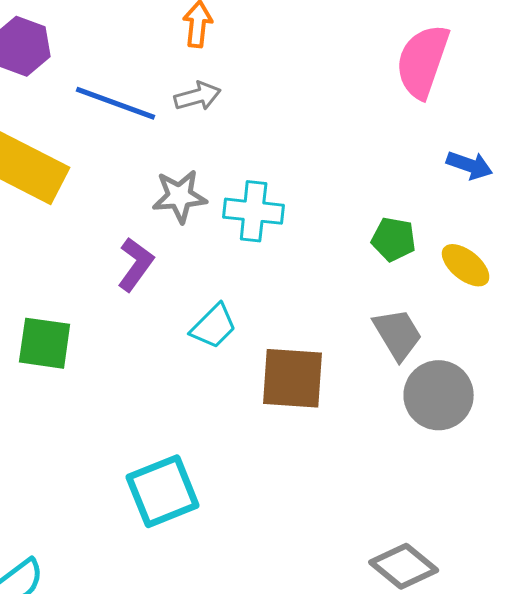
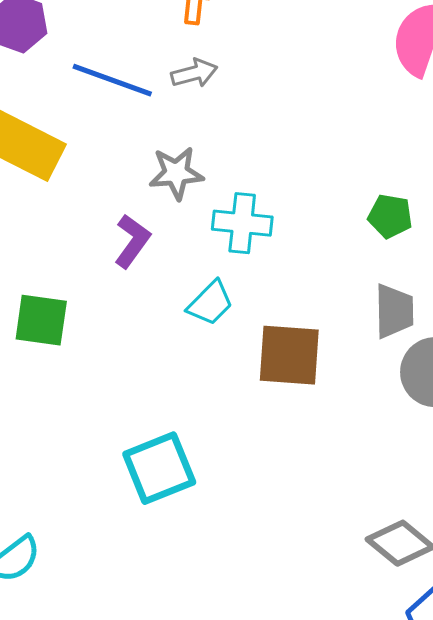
cyan cross: (254, 211) -> (242, 223), moved
gray trapezoid: (398, 334) -> (394, 311), turned 30

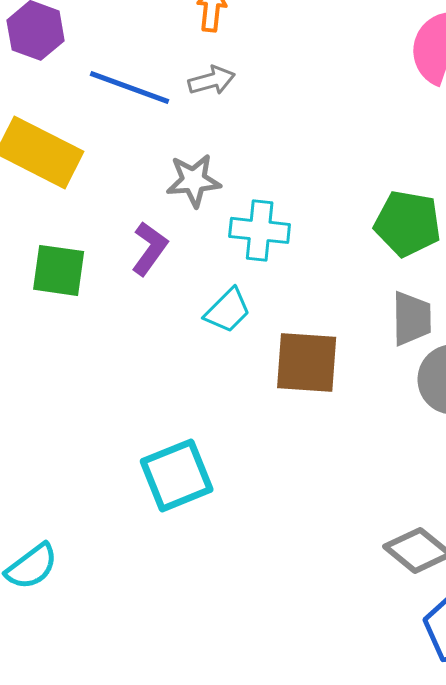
green pentagon: (390, 216) -> (408, 223), size x1.5
green square: (41, 320) -> (59, 270), moved

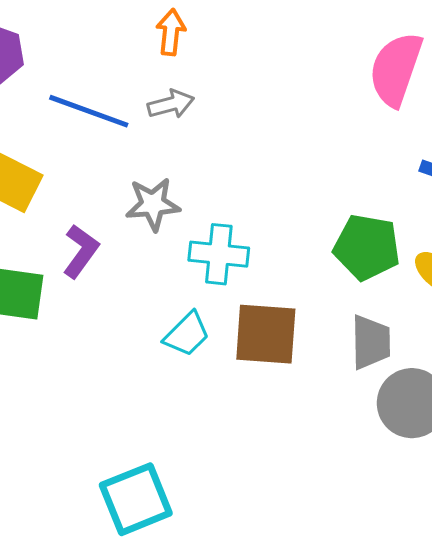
purple L-shape: (150, 248) -> (81, 251), moved
brown square: (307, 362) -> (266, 334), moved

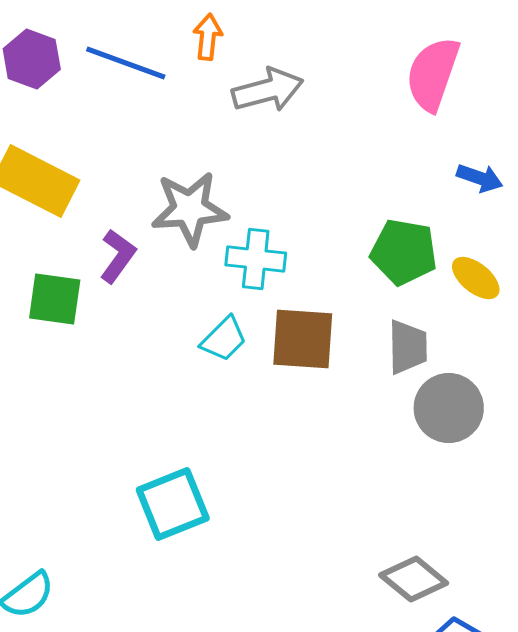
gray arrow: (171, 104) -> (268, 90), moved, size x1.5
blue line: (89, 111) -> (126, 63), moved
gray star: (153, 204) -> (190, 209), size x1.4

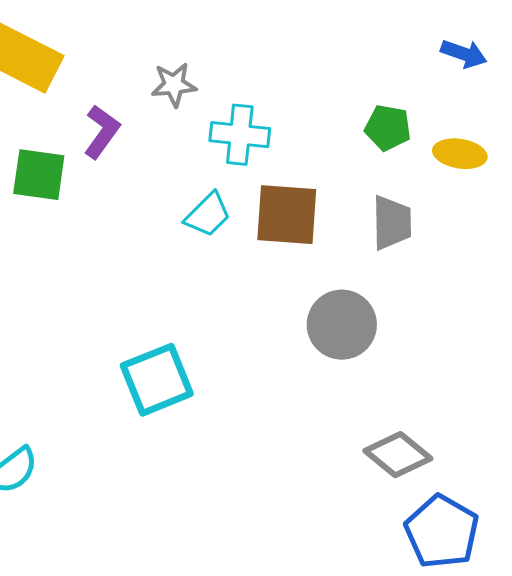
gray star: (190, 209) -> (174, 85), size x0.6
green pentagon: (404, 252) -> (388, 128), size x0.7
yellow ellipse: (476, 278) -> (460, 154), turned -30
gray circle: (449, 408) -> (342, 325), moved

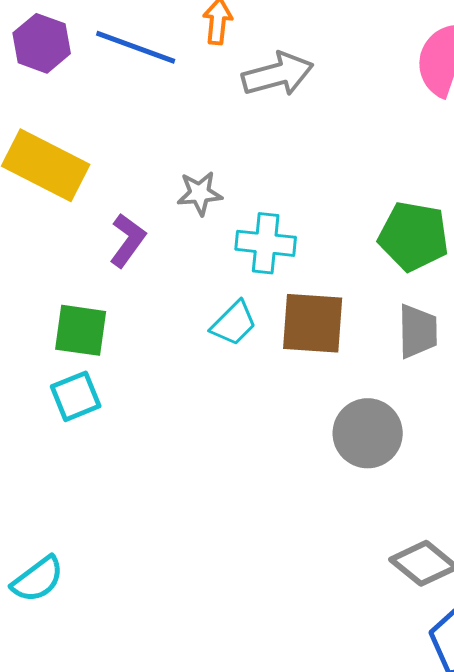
green pentagon: (388, 128) -> (414, 236), size x1.5
green square: (39, 175) -> (81, 330), moved
cyan square: (157, 380) -> (76, 396), moved, size x0.7

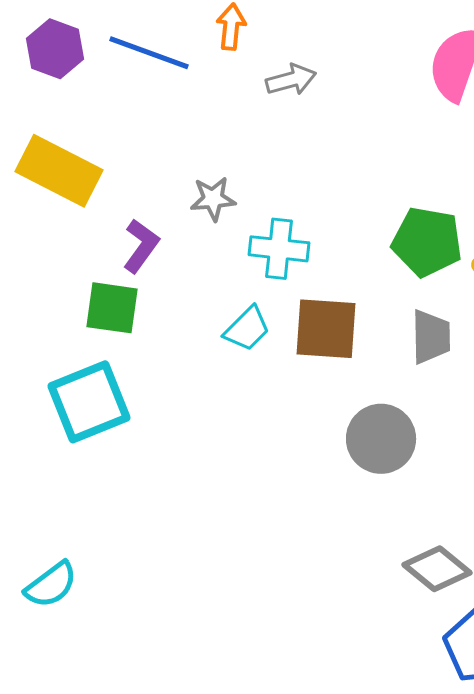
gray arrow: (278, 74) -> (291, 80), size x0.7
green square: (81, 330) -> (112, 308), moved
cyan square: (76, 396) -> (89, 402), size x1.6

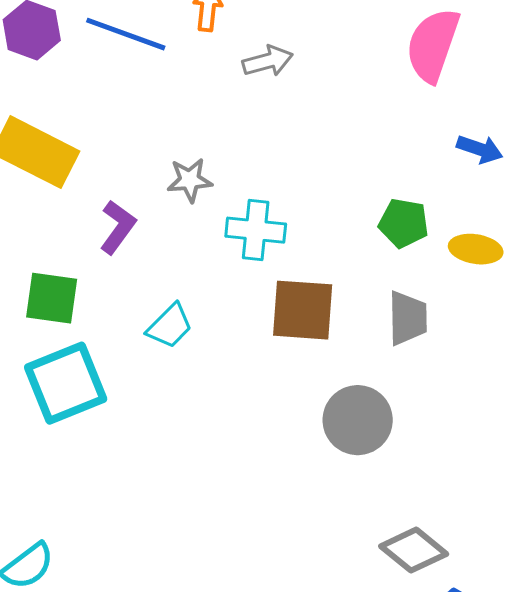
green pentagon: (427, 242) -> (404, 223), size x0.7
green square: (112, 308) -> (52, 298), moved
cyan trapezoid: (247, 329) -> (170, 326), moved

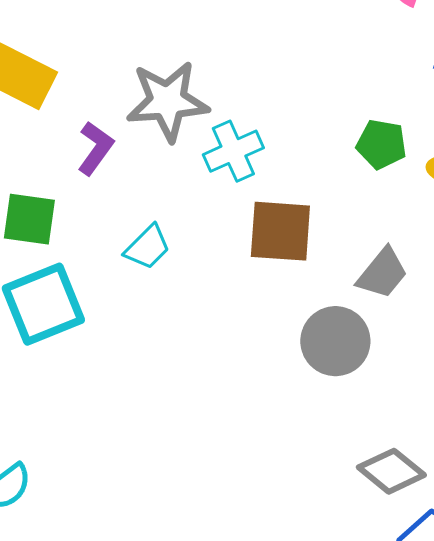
gray star: (190, 180) -> (167, 101), size x1.8
cyan cross: (256, 230) -> (233, 151), turned -30
gray trapezoid: (408, 318) -> (382, 273), moved, turned 40

